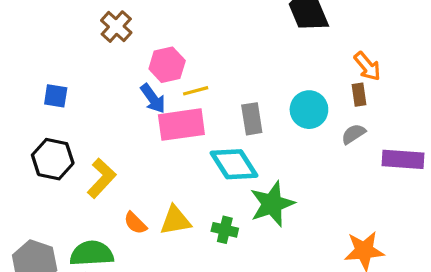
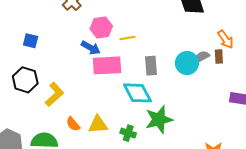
yellow line: (196, 91) -> (128, 38), moved
blue arrow: (153, 99) -> (91, 48), turned -30
gray semicircle: (354, 134) -> (202, 57), moved

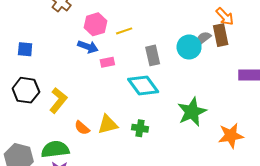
brown rectangle: (219, 56) -> (221, 35), size x1.5
pink rectangle: (107, 65) -> (107, 62), size x0.5
green star: (159, 120) -> (192, 112), moved

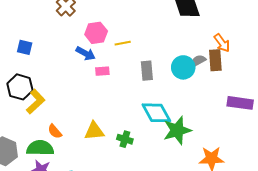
cyan diamond: (143, 86) -> (156, 113), moved
yellow L-shape: (58, 100) -> (36, 102), moved
orange semicircle: (82, 128) -> (55, 131), moved

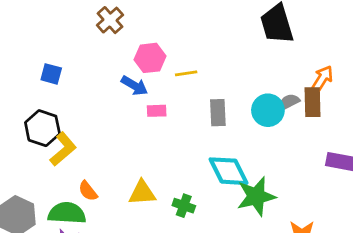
orange arrow: (222, 43) -> (322, 79), turned -114

